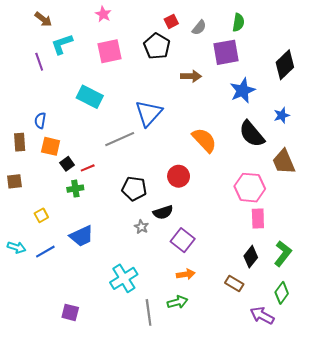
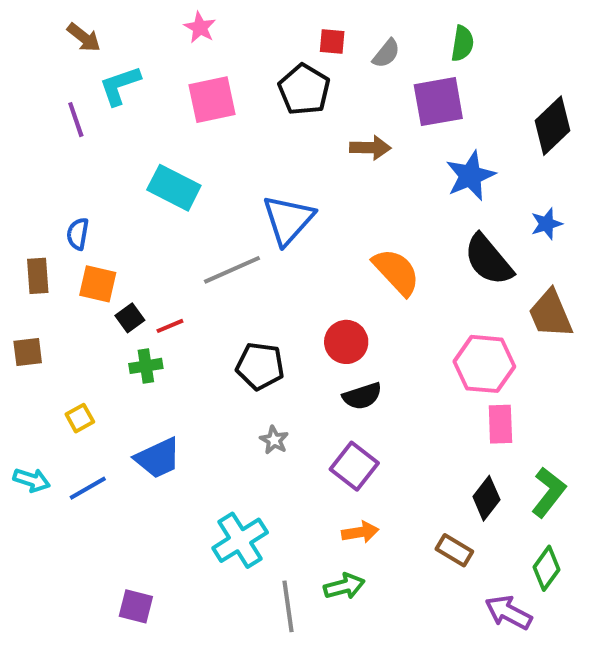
red square: (171, 21) -> (332, 41), turned 32
black semicircle: (163, 212) -> (362, 396), moved

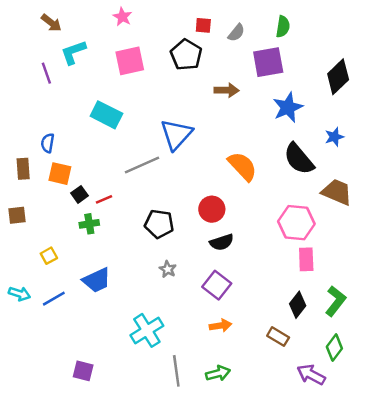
brown trapezoid: (551, 314) -> (337, 192), turned 136
green arrow: (344, 586) -> (218, 373), moved

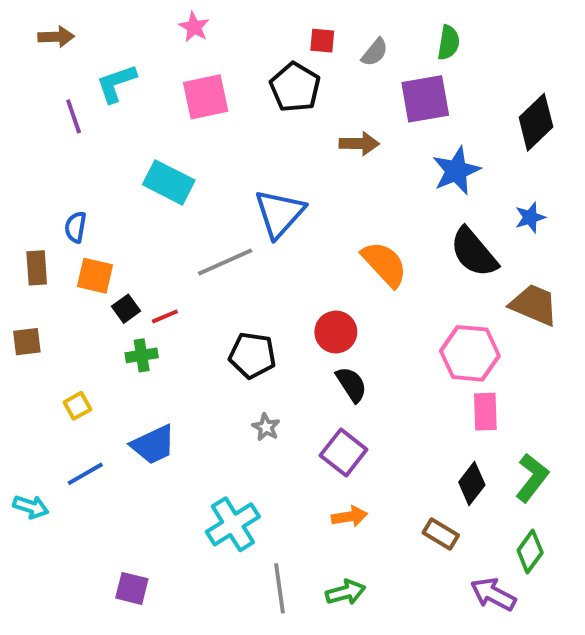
brown arrow: (51, 23) -> (56, 37), moved, turned -40
black semicircle: (222, 242) -> (351, 384), turned -105
cyan arrow: (19, 294) -> (31, 507), moved

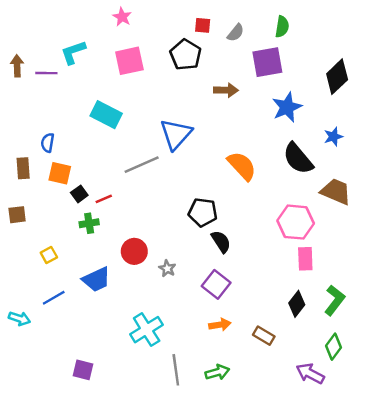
brown arrow: (56, 37) -> (17, 66), moved, turned -90
purple line: (74, 116) -> (46, 73), turned -70
red circle: (336, 332) -> (134, 251), moved
black pentagon: (252, 355) -> (203, 212), moved
brown rectangle: (441, 534) -> (264, 336), moved

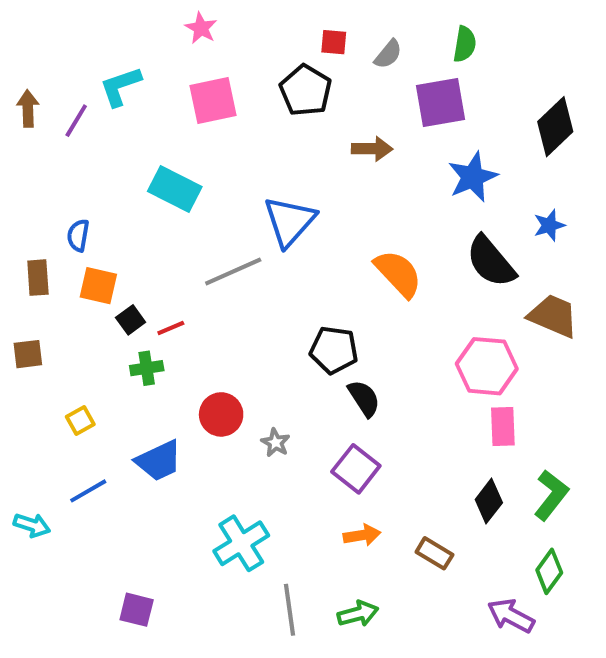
purple line: (46, 73) -> (76, 121), turned -60

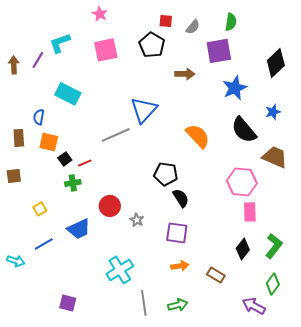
brown arrow: (28, 109) -> (14, 65), moved
cyan rectangle: (175, 189) -> (68, 94), moved
purple square: (356, 469) -> (177, 233), turned -30

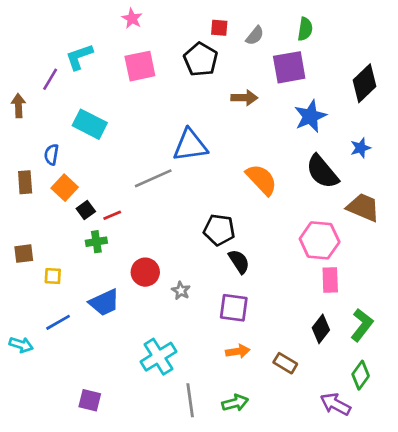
brown arrow: (14, 65) -> (18, 106), moved
blue triangle: (144, 110) -> (190, 145), turned 40
orange square: (49, 142) -> (65, 188), turned 30
brown square: (14, 176) -> (24, 254), moved
yellow square: (40, 209) -> (53, 276), turned 32

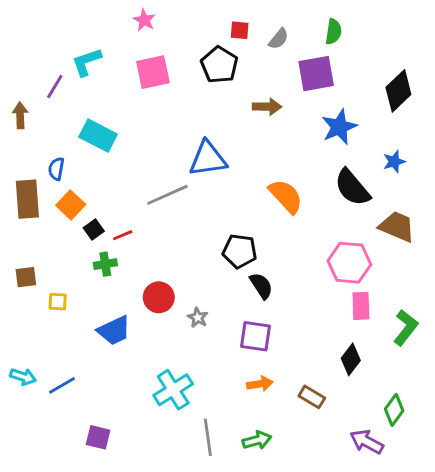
brown rectangle: (25, 182) -> (27, 199), size x1.5
blue line: (58, 322) -> (62, 385), moved
green L-shape: (362, 325) -> (406, 328), moved

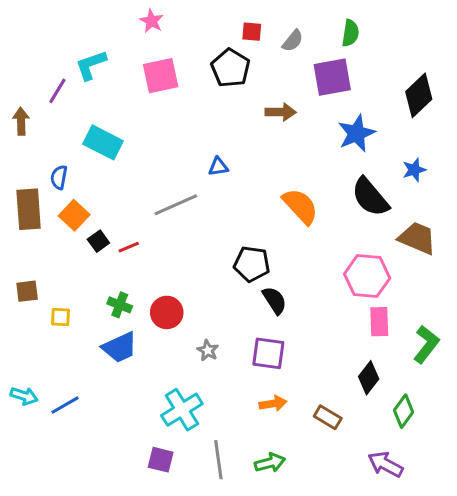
blue triangle: (208, 159) -> (218, 167), size x0.5
green cross: (105, 264) -> (120, 305), moved, turned 30
gray star: (198, 318) -> (208, 350), moved
green diamond: (394, 410) -> (404, 411), moved
purple square: (98, 437) -> (161, 460), moved

